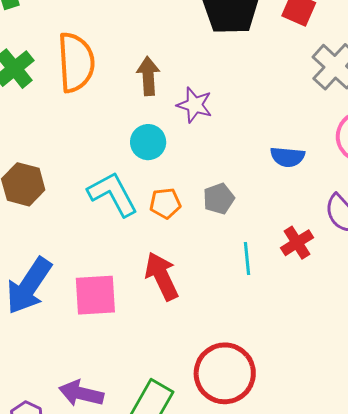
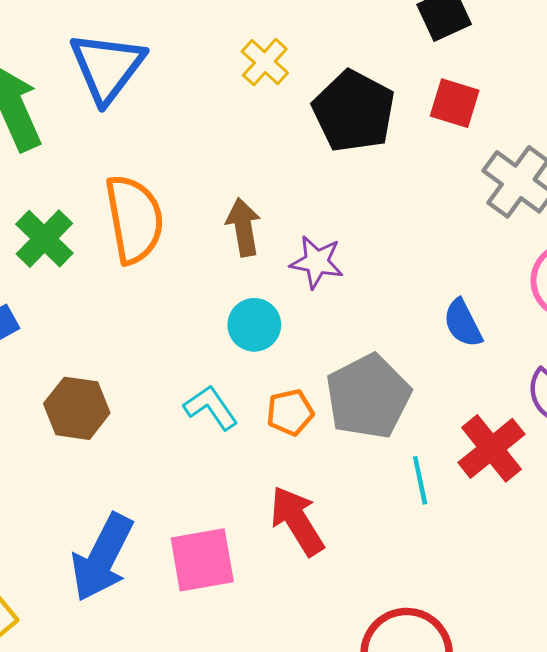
blue semicircle: (287, 157) -> (463, 323), turned 64
cyan L-shape: (113, 194) -> (211, 407), size x0.7
gray pentagon: (219, 199) -> (368, 397), size x1.8
red cross: (297, 243) -> (491, 448), size x1.4

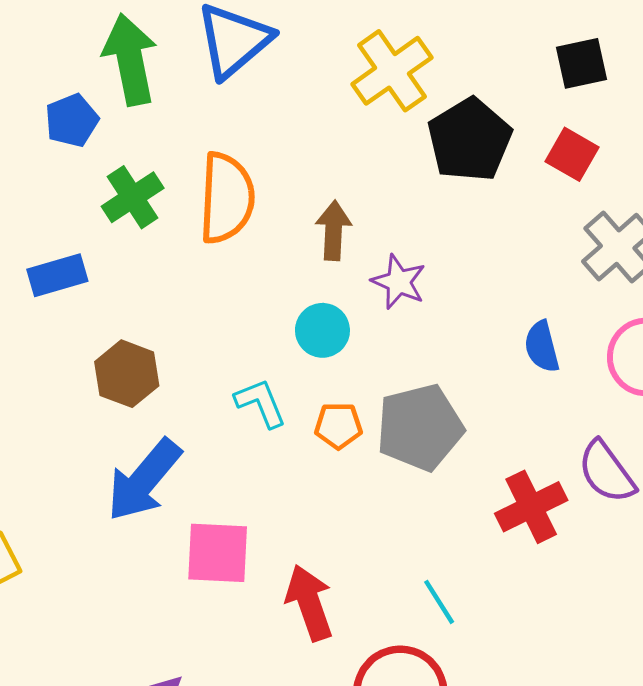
yellow cross: (265, 62) -> (392, 71), size x1.6
blue semicircle: (463, 323) -> (542, 347), moved
cyan line: (420, 480) -> (439, 602), moved, turned -33
red arrow: (297, 521) -> (309, 603), moved
blue arrow: (102, 557) -> (144, 480), moved

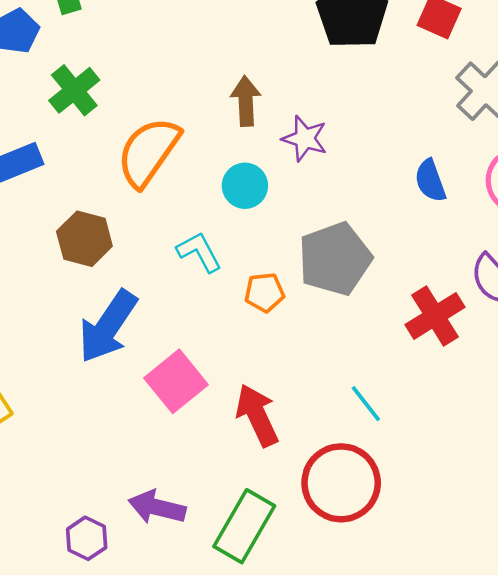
orange semicircle: (227, 198) -> (148, 152), moved, turned -142
orange pentagon: (338, 426) -> (264, 292), moved
pink square: (218, 553) -> (176, 381), turned -36

